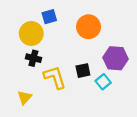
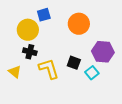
black square: (83, 71) -> (74, 63), turned 32
yellow triangle: (25, 98) -> (15, 72), moved, turned -32

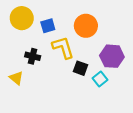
blue square: (44, 15) -> (48, 26), moved
yellow circle: (28, 30) -> (22, 18), moved
yellow L-shape: (49, 69) -> (63, 48), moved

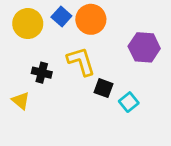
blue square: (48, 26) -> (61, 17), moved, turned -32
orange circle: (86, 26) -> (91, 19), moved
purple hexagon: (112, 56) -> (144, 47), moved

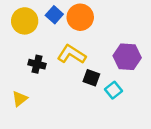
purple hexagon: (144, 47) -> (127, 57), moved
yellow L-shape: (81, 61) -> (72, 54), turned -40
yellow triangle: (21, 101) -> (20, 99), moved, turned 42

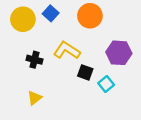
orange circle: (80, 17) -> (90, 16), moved
yellow triangle: (20, 99) -> (34, 98), moved

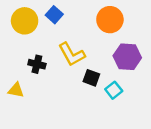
orange circle: (90, 16) -> (110, 20), moved
yellow L-shape: (67, 50) -> (72, 54), turned -152
yellow triangle: (34, 98) -> (16, 90), moved, turned 49

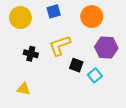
blue square: (54, 15) -> (54, 11), moved, turned 32
yellow L-shape: (72, 54) -> (60, 45), turned 100
yellow triangle: (16, 90) -> (24, 89), moved

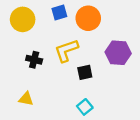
orange circle: (92, 17) -> (88, 18), moved
black square: (76, 65) -> (85, 72), turned -32
cyan square: (95, 75) -> (85, 107), moved

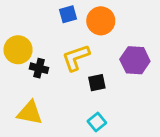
yellow circle: (23, 19) -> (18, 50), moved
yellow triangle: (26, 99) -> (30, 113), size x1.5

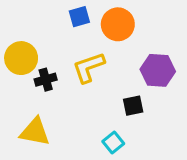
black cross: (39, 68) -> (46, 80), turned -30
black square: (97, 83) -> (133, 106), moved

